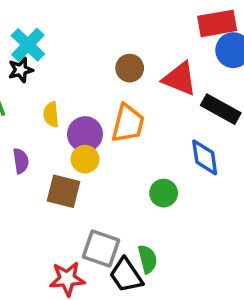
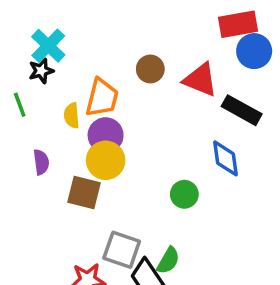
orange trapezoid: (128, 123) -> (102, 98), moved
yellow circle: (85, 159) -> (106, 160), size x1.4
green semicircle: (148, 259) -> (168, 260), turned 44

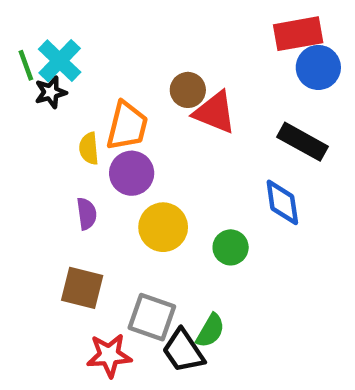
red triangle: (200, 80) -> (215, 112), moved
green line: (20, 105) -> (26, 65), moved
yellow circle: (106, 160) -> (163, 227), moved
purple semicircle: (41, 162) -> (87, 214), moved
brown square: (84, 192) -> (82, 288), moved

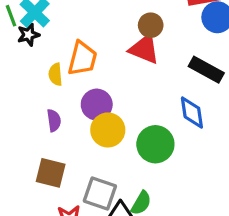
brown circle: (188, 90) -> (151, 25), moved
purple circle: (132, 173) -> (97, 105), moved
green circle: (231, 247) -> (155, 144), size x1.5

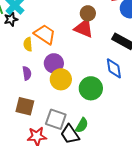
orange trapezoid: (82, 59) -> (45, 34), turned -70

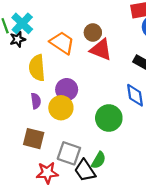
brown circle: (88, 13) -> (93, 33), moved
orange trapezoid: (45, 34) -> (62, 43), moved
yellow semicircle: (28, 44) -> (37, 68), size x1.6
yellow circle: (61, 79) -> (61, 108), moved

